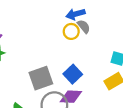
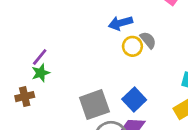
blue arrow: (75, 14) -> (120, 23), moved

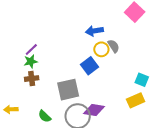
brown cross: (25, 97) -> (32, 79), moved
blue square: (134, 100) -> (89, 66), moved

